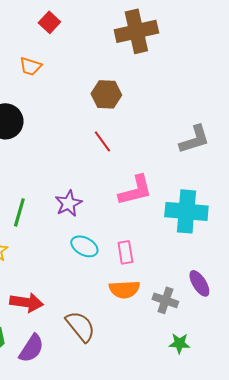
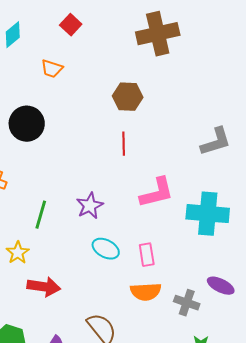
red line: (102, 141) -> (124, 144), turned 35
purple ellipse: (199, 283) -> (221, 286), turned -32
red arrow: (26, 302) -> (44, 287), moved

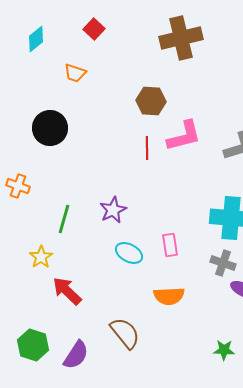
pink L-shape: (157, 193) -> (184, 136), moved
pink rectangle: (147, 255) -> (170, 245), moved
red arrow: (44, 287) -> (67, 291), turned -144
gray cross: (187, 303) -> (223, 263), moved

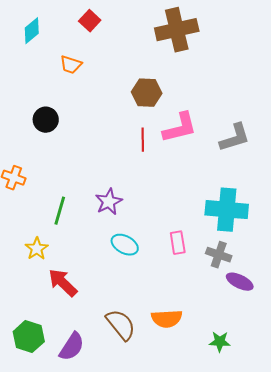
black circle: (50, 128) -> (46, 120), size x0.7
pink rectangle: (170, 245) -> (178, 243), moved
orange semicircle: (169, 296) -> (167, 319), moved

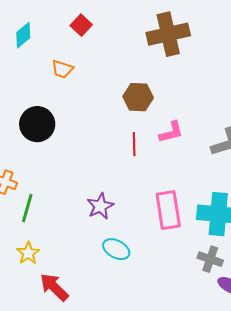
black circle: (46, 120) -> (37, 124), size x1.4
pink L-shape: (180, 128) -> (171, 132), size x0.7
green line: (60, 211) -> (27, 208), moved
pink rectangle: (178, 243) -> (168, 210), moved, size x1.6

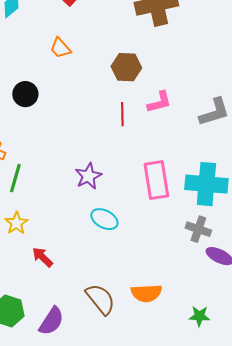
orange trapezoid: (62, 69) -> (60, 48), moved, turned 30
black circle: (37, 124) -> (25, 94), size x0.7
red arrow: (54, 287) -> (42, 257), size x0.7

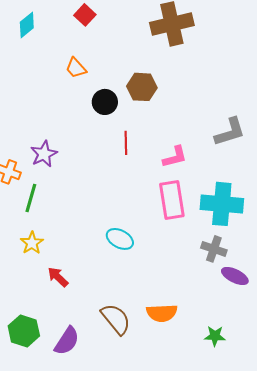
black circle: (25, 94) -> (105, 102), moved
pink L-shape: (159, 102) -> (175, 157), moved
red line: (122, 114) -> (126, 143), moved
purple star: (88, 176) -> (44, 154), moved

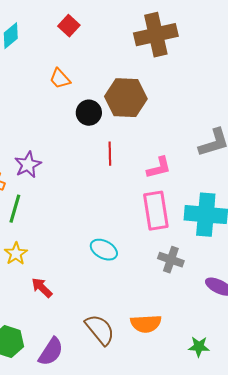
brown hexagon: (142, 87) -> (126, 98), size x1.4
gray cross: (214, 249) -> (171, 260), moved

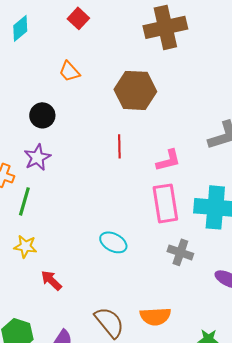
black circle: (89, 113) -> (42, 115), moved
yellow star: (16, 254) -> (25, 246), turned -30

